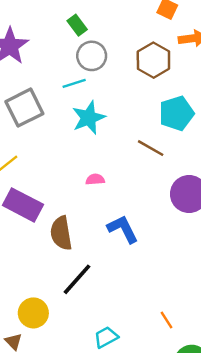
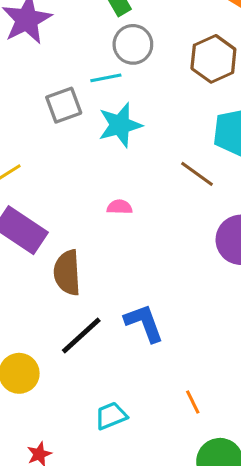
gray square: (24, 108) -> (64, 105), moved, size x0.7
blue L-shape: (123, 229) -> (144, 323), moved

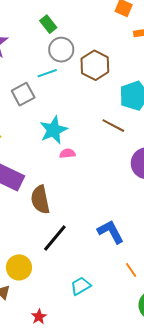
brown hexagon: (213, 59) -> (95, 65), moved
cyan star: (120, 125) -> (53, 130), moved
blue L-shape: (144, 323) -> (111, 232), moved

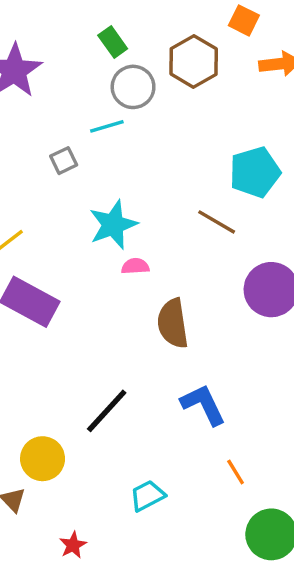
brown hexagon: (95, 65) -> (194, 61), moved
gray square: (23, 94) -> (64, 161), size x0.7
brown semicircle: (40, 200) -> (173, 323), moved

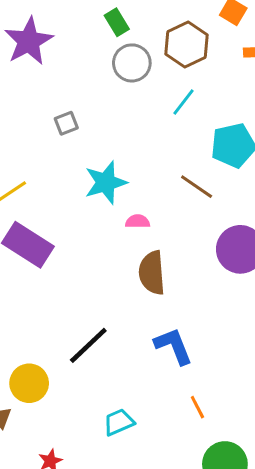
cyan line: (107, 126) -> (184, 102), moved, turned -40
pink semicircle: (135, 266) -> (138, 222), moved

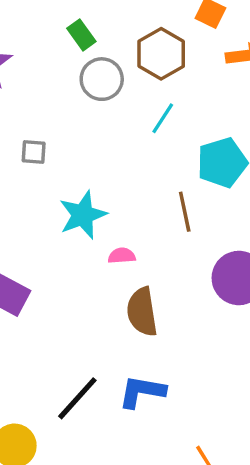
gray square: (66, 123) -> (34, 152), turned 30
brown line: (197, 187) -> (185, 212), turned 48
blue L-shape: (173, 346) -> (142, 392), moved, turned -54

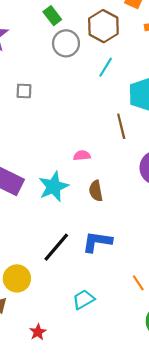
cyan star: (83, 215) -> (53, 187), moved
brown semicircle: (142, 312) -> (96, 191), size x0.7

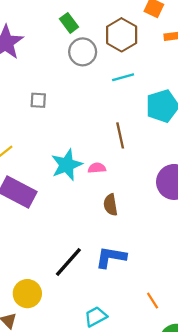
cyan line: (106, 67) -> (123, 77), turned 42
brown line: (121, 126) -> (120, 135), moved
cyan star: (53, 187) -> (67, 165), moved

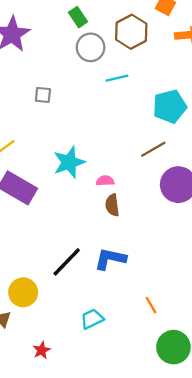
cyan line: (123, 77) -> (117, 78), moved
brown line: (120, 135) -> (153, 149), moved, turned 70
pink semicircle: (97, 168) -> (105, 181), moved

